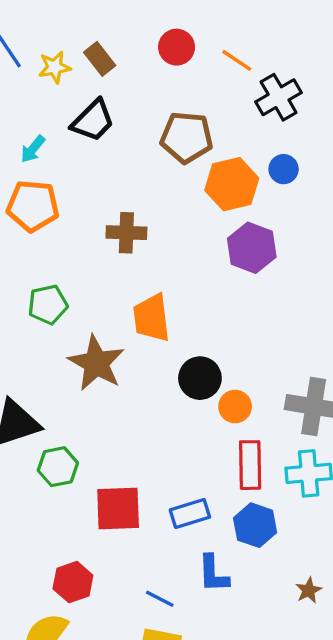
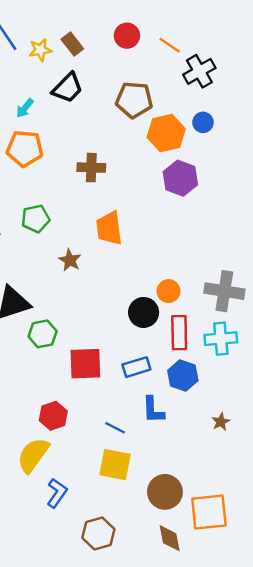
brown star: (96, 363) -> (70, 260), size x0.6
black circle: (200, 378) -> (144, 312), moved

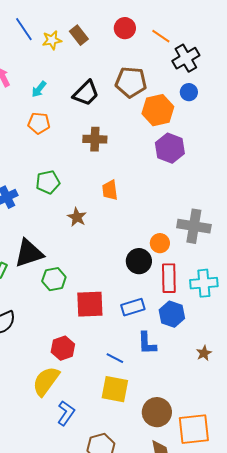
black trapezoid: (68, 88) -> (86, 93), moved
blue circle: (203, 122) -> (189, 92), moved
orange pentagon: (25, 149) -> (39, 123), size x0.7
orange trapezoid: (109, 228) -> (110, 190), size x0.7
gray cross: (224, 291) -> (194, 226), moved

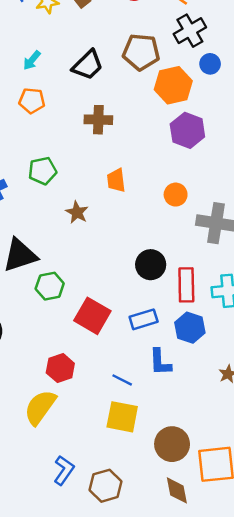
black cross: (186, 58) -> (190, 31), moved
orange circle: (160, 243) -> (176, 195), moved
red square: (90, 304) -> (92, 316), turned 32
blue L-shape: (66, 413) -> (64, 470), moved

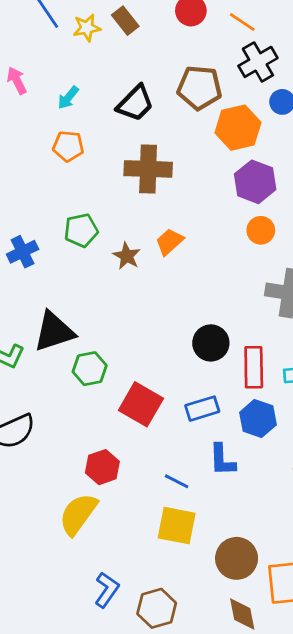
brown cross: (98, 120) -> (148, 169), size x1.4
orange trapezoid: (116, 180) -> (169, 242), turned 55
orange circle: (176, 195) -> (261, 230), moved
brown star: (77, 212) -> (127, 256), moved

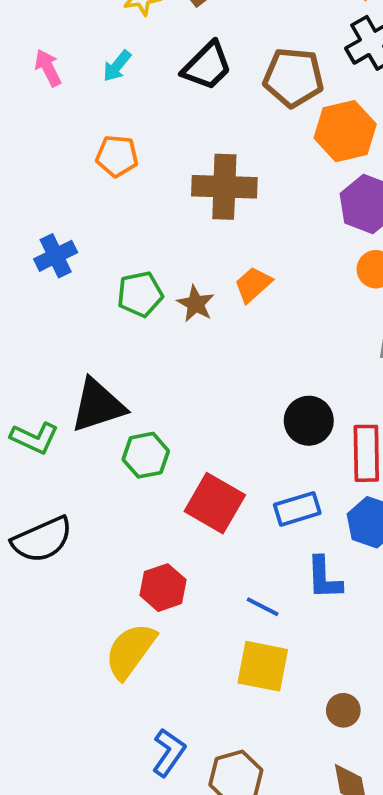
cyan arrow: (68, 98) -> (117, 66), moved
black trapezoid: (135, 103) -> (207, 66), moved
green pentagon: (81, 230) -> (140, 294), moved
blue cross: (23, 252) -> (56, 256), moved
brown circle: (237, 558) -> (343, 710), size x0.6

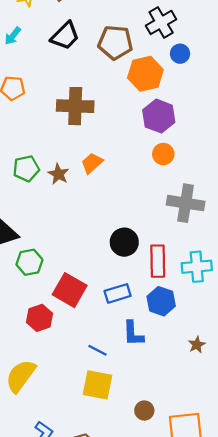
red hexagon: (163, 588) -> (40, 318), moved

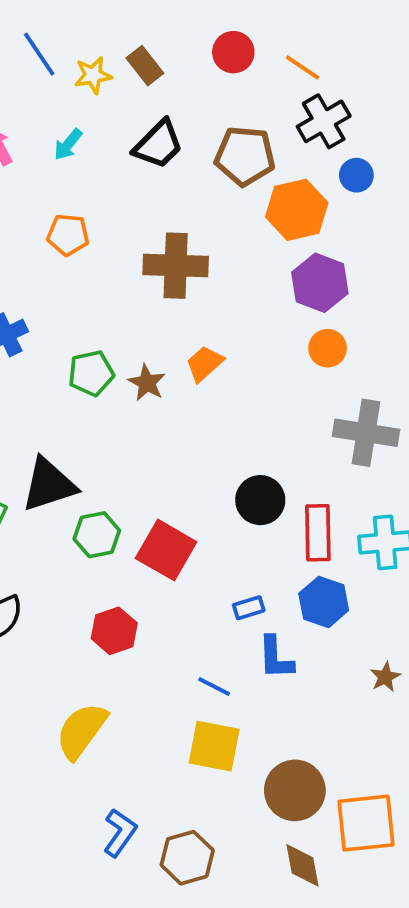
red square: (70, 290) -> (166, 550), moved
blue rectangle: (118, 293) -> (249, 608), moved, size x0.7
brown circle: (144, 410) -> (295, 790), size x1.8

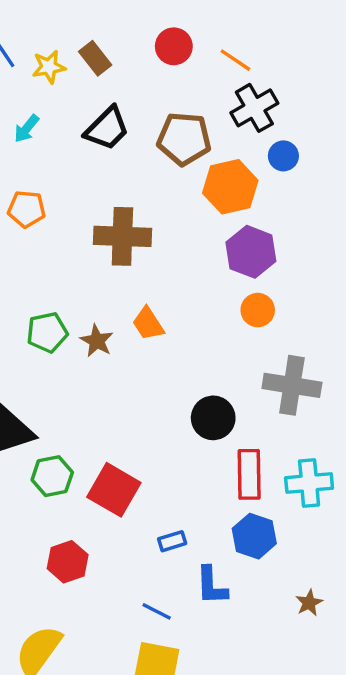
orange trapezoid: (204, 364) -> (148, 324), turned -81
black circle: (260, 500) -> (213, 418), moved
blue rectangle: (249, 608) -> (172, 541), moved

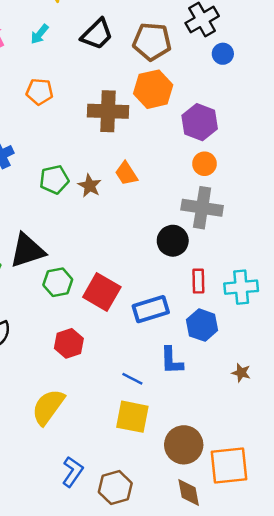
orange hexagon: (230, 187) -> (153, 89), moved
gray cross: (292, 385) -> (202, 208), moved
red rectangle: (249, 474) -> (198, 281), size x0.7
blue rectangle: (172, 541) -> (151, 309), moved, size x1.8
brown star: (309, 603) -> (241, 373), turned -30

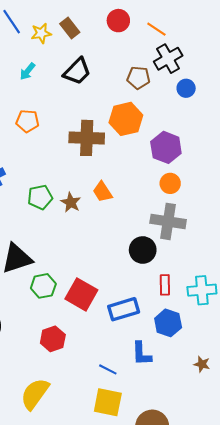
brown pentagon: (152, 42) -> (138, 78), moved, size x0.7

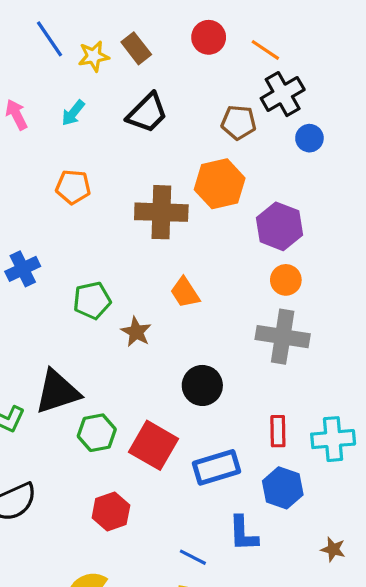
brown star: (71, 202) -> (136, 332), moved
black circle: (143, 250) -> (202, 385), moved

